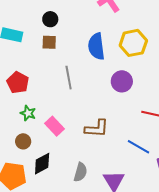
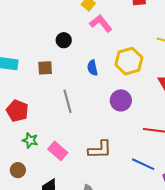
black circle: (50, 19) -> (64, 40), moved
blue semicircle: (96, 46) -> (92, 68), size x0.6
brown circle: (23, 141) -> (18, 170), moved

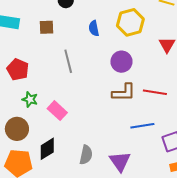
brown L-shape: (100, 150) -> (124, 93), moved
blue line: (143, 164) -> (142, 126), turned -35
brown circle: (18, 170) -> (17, 129), size x1.5

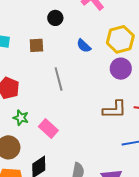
blue semicircle: (94, 28) -> (84, 46), turned -35
purple circle: (121, 62) -> (121, 69), moved

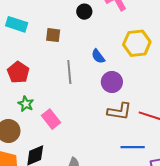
black circle: (55, 18) -> (84, 12), moved
blue semicircle: (84, 46) -> (98, 56), moved
purple circle: (121, 69) -> (112, 82), moved

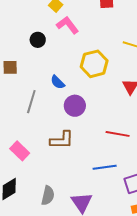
gray line: (69, 72) -> (31, 102), turned 30
brown L-shape: (119, 111) -> (62, 140), moved

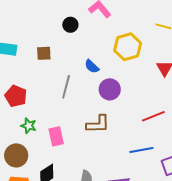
red line: (118, 134) -> (153, 116), turned -30
pink rectangle: (20, 151) -> (56, 136), turned 36

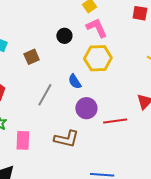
yellow hexagon: (128, 47) -> (98, 58), moved
brown square: (44, 53) -> (32, 57), turned -35
red line: (153, 116) -> (115, 121), moved

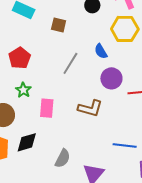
brown square: (32, 57) -> (59, 25), turned 35

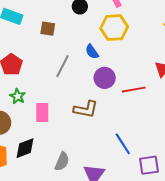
blue line: (125, 146) -> (123, 144), turned 55

